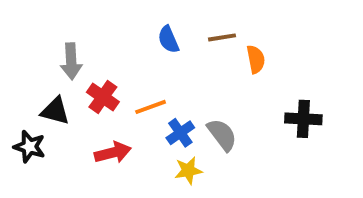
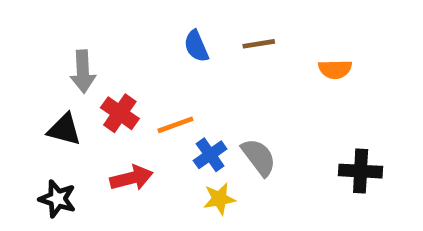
orange semicircle: (256, 59) -> (335, 69), moved, turned 100
black cross: (303, 119) -> (361, 171), moved
black star: (29, 147) -> (57, 199), moved

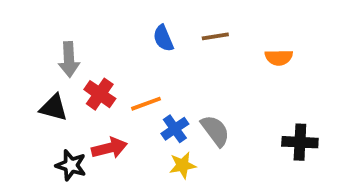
black star: (57, 199) -> (71, 165), moved

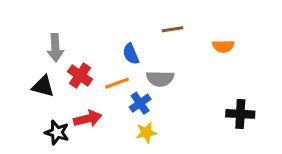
blue semicircle: (163, 38) -> (131, 54), moved
gray semicircle: (215, 131) -> (160, 79), moved, turned 128

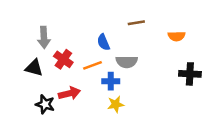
blue cross: (140, 103) -> (111, 81), turned 35
black cross: (240, 114) -> (190, 74), moved

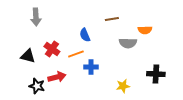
gray arrow: (44, 37) -> (36, 17), moved
gray semicircle: (127, 62) -> (128, 43), moved
black cross: (190, 74) -> (156, 74), moved
yellow star: (116, 104) -> (123, 86), moved

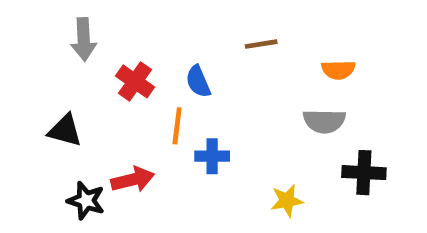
gray semicircle: (128, 43) -> (324, 121), moved
red cross: (52, 49) -> (135, 81), moved
orange line: (76, 54) -> (177, 126), turned -63

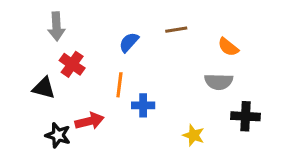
orange semicircle: (338, 70) -> (228, 47), turned 40
red cross: (135, 81) -> (72, 64), moved
blue semicircle: (198, 81) -> (129, 42), moved, turned 65
yellow star: (287, 201) -> (193, 135), turned 30

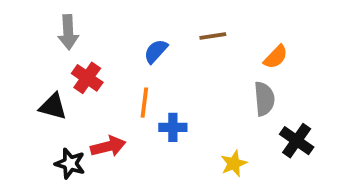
orange semicircle: (228, 47) -> (276, 57), turned -85
gray semicircle: (219, 82) -> (264, 99), turned -96
black cross: (245, 116) -> (297, 141), turned 32
yellow star: (193, 135) -> (234, 164), turned 30

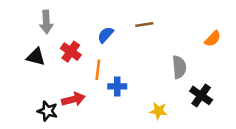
orange semicircle: (276, 57) -> (213, 39), moved
red cross: (87, 78) -> (71, 52), moved
black triangle: (53, 106) -> (36, 57), moved
yellow star: (234, 164) -> (159, 111), turned 30

